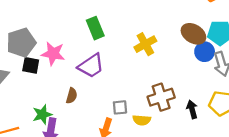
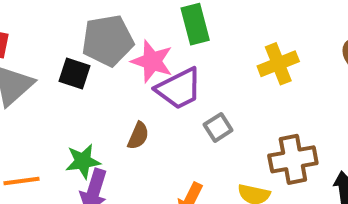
gray pentagon: (21, 43) -> (108, 41), moved
pink star: (53, 54) -> (152, 61), moved
gray square: (120, 107) -> (218, 127), moved, turned -35

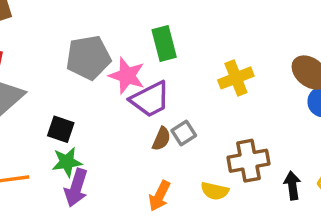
black square: (75, 73) -> (61, 129), moved
brown semicircle: (138, 136) -> (161, 139), moved

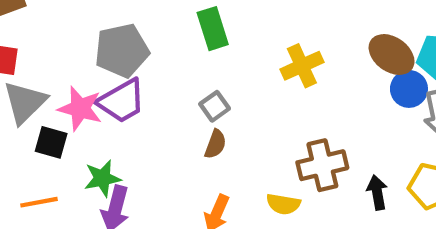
pink star: (127, 76) -> (80, 108), moved
purple trapezoid: (150, 99) -> (122, 101), moved
black square: (61, 129) -> (51, 142), moved
gray square: (184, 133) -> (215, 106), moved

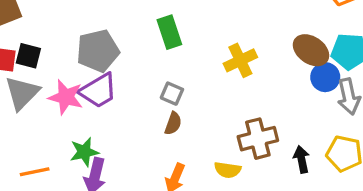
gray square: (215, 106) -> (172, 94), turned -30
black square: (51, 142) -> (28, 56), moved

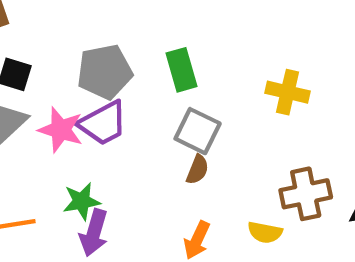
green rectangle: (169, 32) -> (182, 70), moved
yellow cross: (240, 60) -> (288, 92), turned 36
gray square: (172, 94) -> (198, 131), size x1.5

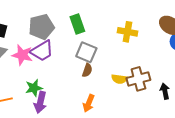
yellow semicircle: (265, 232) -> (119, 79), moved

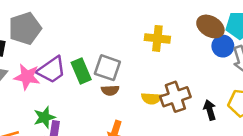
green rectangle: (77, 24) -> (81, 71), moved
gray pentagon: (41, 27) -> (25, 28), moved
brown semicircle: (87, 70) -> (110, 90), turned 72

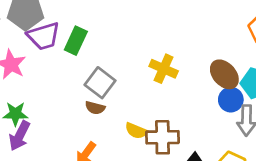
purple trapezoid: (51, 70) -> (44, 36), moved
green rectangle: (81, 71) -> (76, 41), moved, turned 30

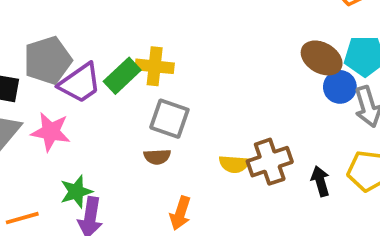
green rectangle: (76, 41) -> (122, 76), turned 40
yellow cross: (164, 69) -> (155, 66), moved
brown semicircle: (95, 108) -> (157, 157), moved

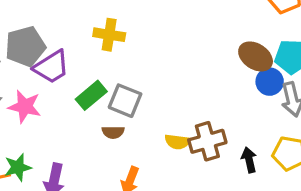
yellow cross: (155, 66) -> (109, 35), moved
green rectangle: (122, 76) -> (91, 95), moved
green star: (76, 192) -> (18, 167), moved

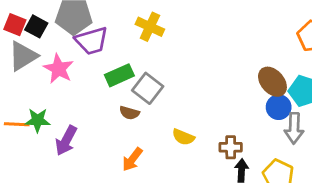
brown cross: (207, 141) -> (231, 147), moved, size x0.7

